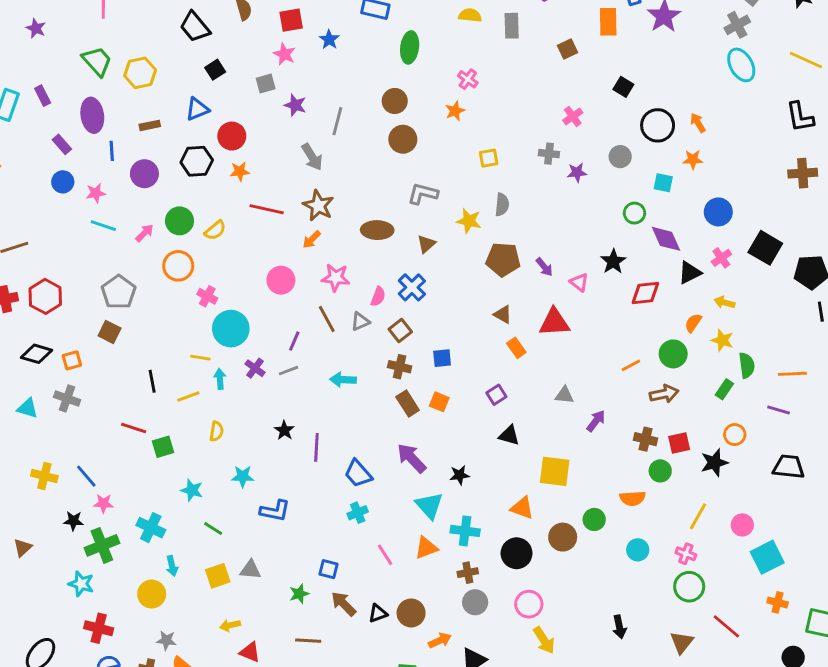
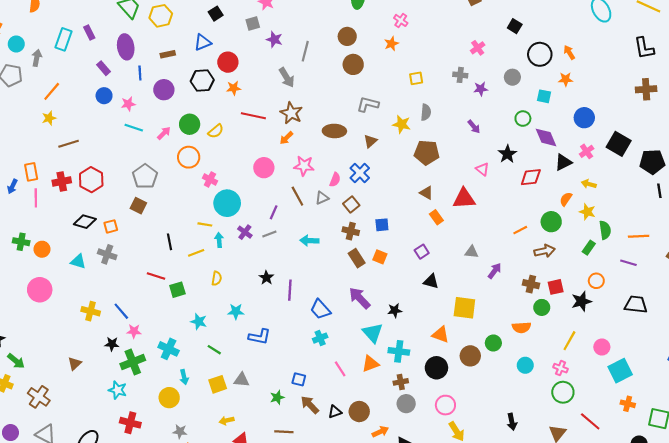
purple arrow: (544, 267) -> (474, 127), moved

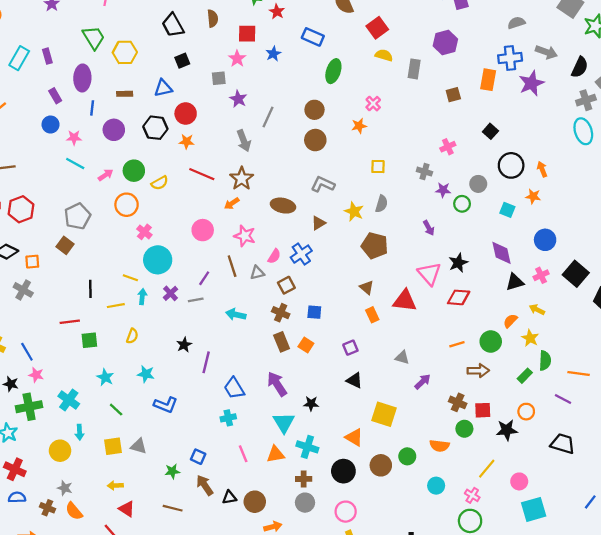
green circle: (523, 119) -> (462, 204), moved
pink triangle: (482, 169) -> (429, 274), size x1.6
red diamond: (531, 177) -> (459, 297), moved
red line: (156, 276) -> (70, 322), turned -36

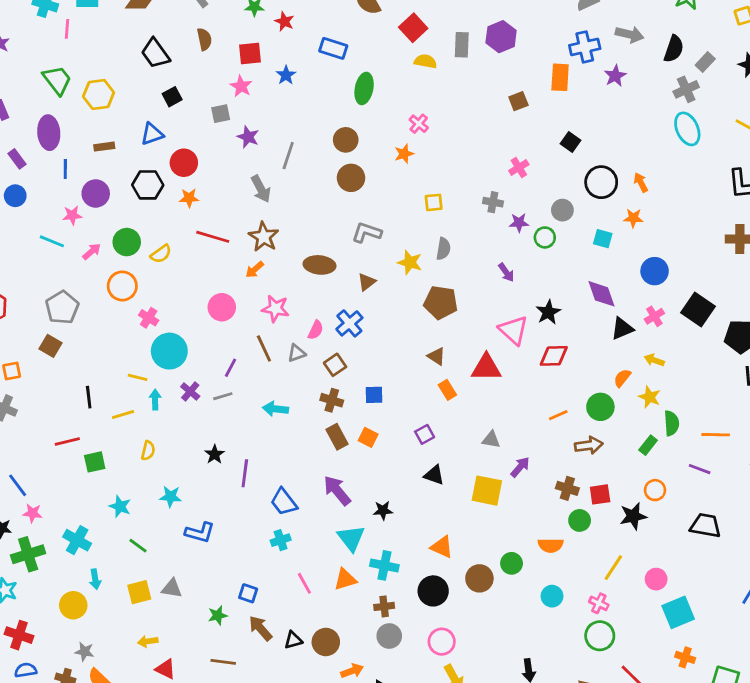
gray rectangle: (414, 69) -> (462, 45), moved
purple star: (531, 83) -> (615, 76), size x0.7
pink star: (74, 138) -> (72, 215), moved
yellow square: (384, 414) -> (487, 491), moved

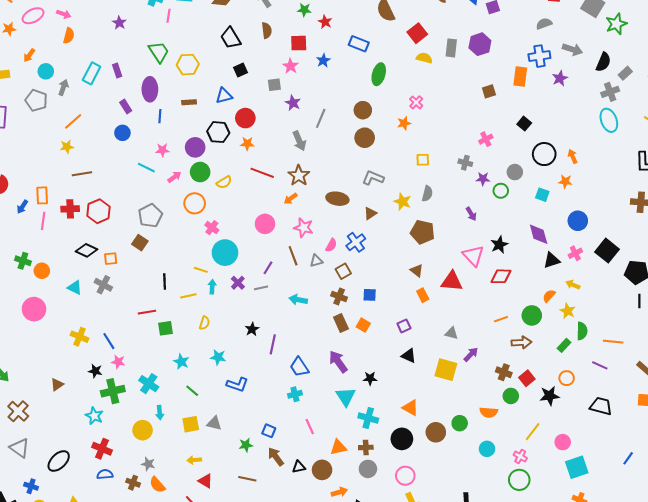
purple circle: (96, 193) -> (195, 147), moved
red square: (600, 494) -> (527, 378), turned -35
orange triangle: (345, 579) -> (338, 447), moved

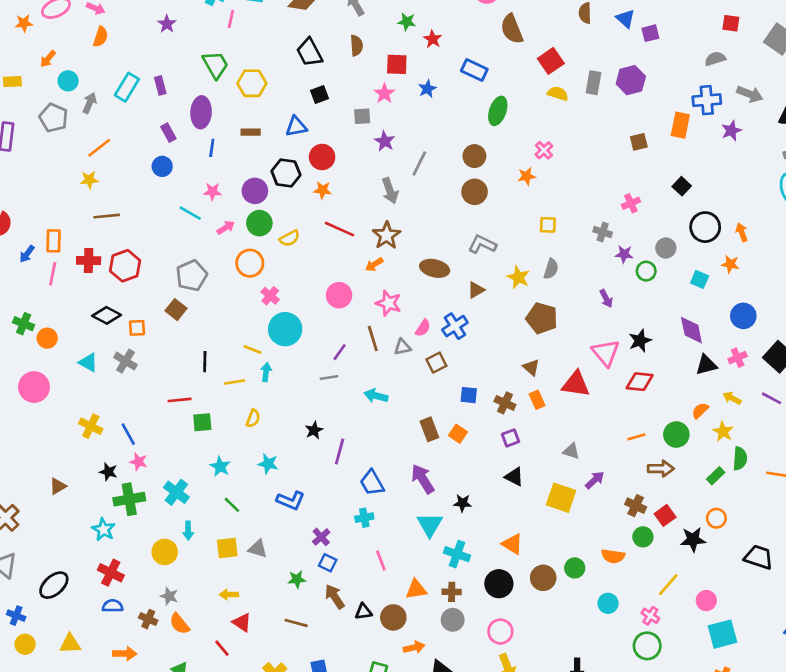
purple cross: (238, 283) -> (321, 537), moved
brown cross: (339, 296) -> (505, 403), moved
purple line: (600, 365) -> (772, 398), moved

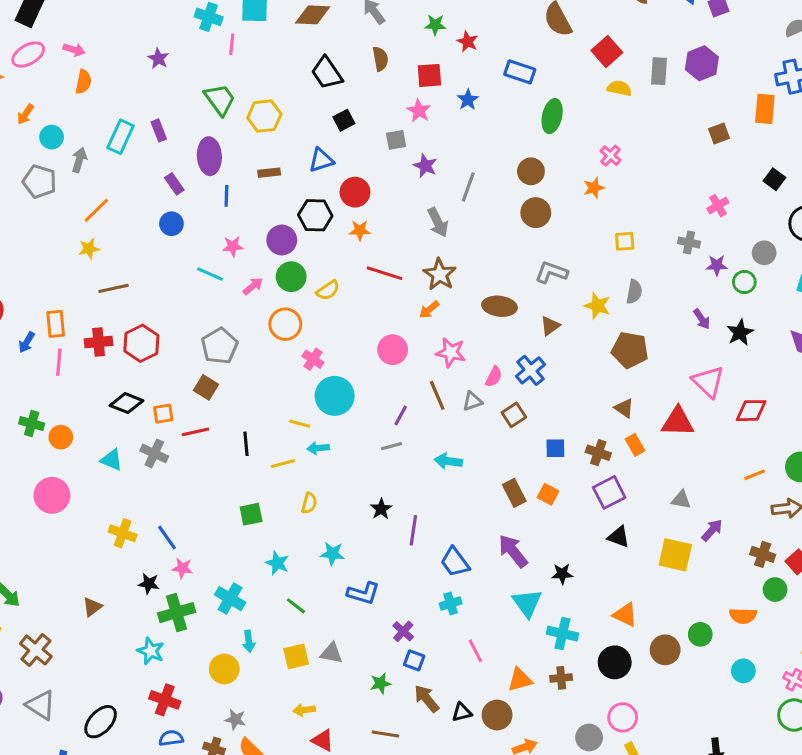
black star: (640, 341) -> (740, 333), moved
cyan arrow: (266, 372) -> (318, 448), turned -96
red line: (180, 400) -> (195, 432), moved
purple square: (510, 438) -> (609, 492), size x1.5
gray circle: (453, 620) -> (589, 737), moved

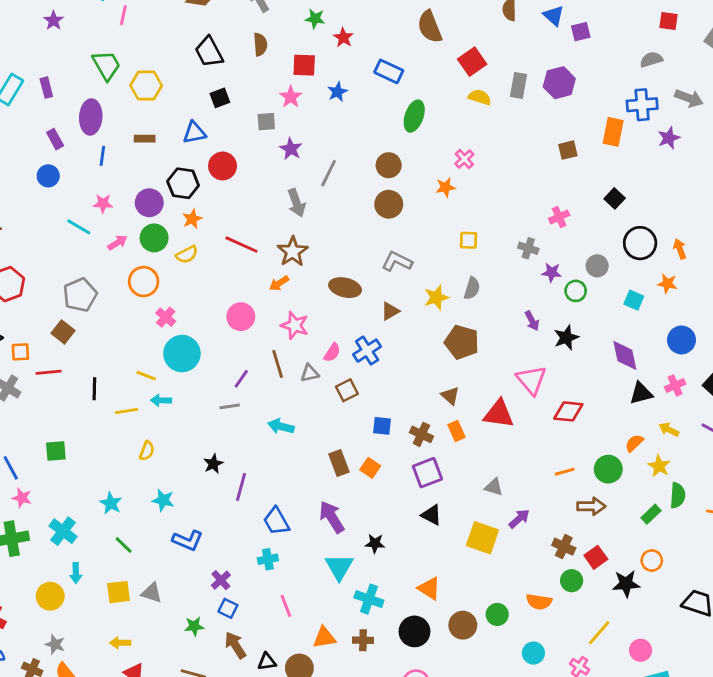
orange star: (360, 230) -> (192, 219), moved, turned -30
yellow star: (597, 306) -> (436, 297), turned 30
green square: (251, 514) -> (56, 451), moved

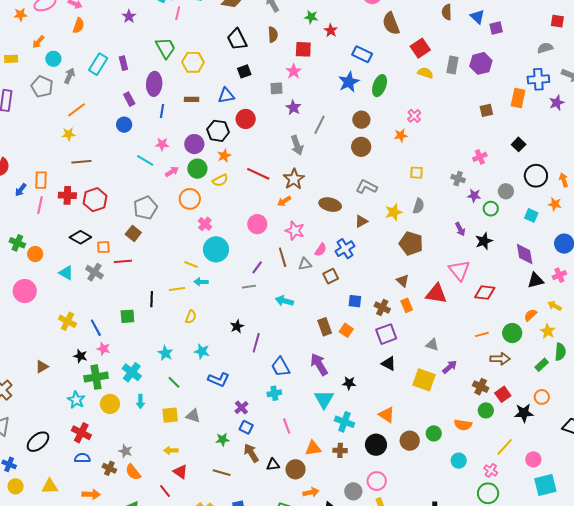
blue star: (337, 92) -> (349, 82), moved, size x1.5
black line: (94, 389) -> (152, 299), moved
yellow circle: (50, 596) -> (110, 404), moved

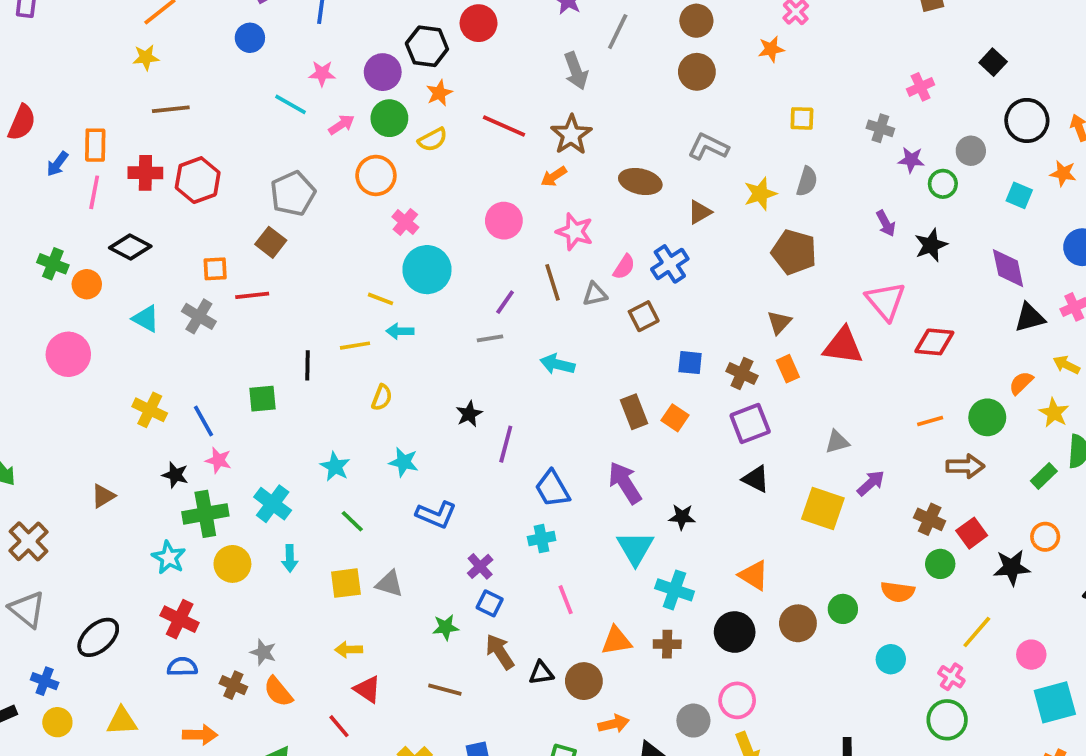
black diamond: (80, 237) -> (130, 247), moved
brown triangle: (403, 281) -> (779, 322), turned 32
gray triangle: (432, 345) -> (837, 442), turned -32

